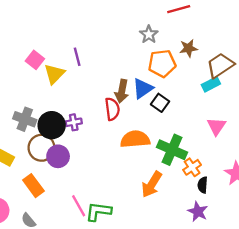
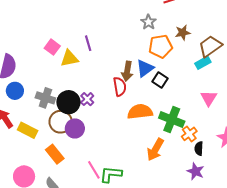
yellow triangle: (54, 74) -> (69, 58), turned 36
purple cross: (74, 122) -> (87, 99), turned -32

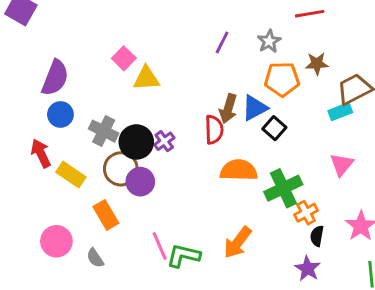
purple line: (88, 43) -> (222, 43), moved, turned 35
green cross: (172, 120) -> (283, 188), turned 35
orange arrow: (155, 150) -> (238, 242), moved

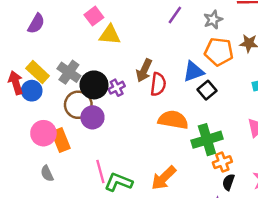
purple semicircle: (55, 78) -> (36, 24), size x0.7
brown arrow: (228, 109) -> (144, 70), moved
blue circle: (60, 114) -> (32, 91), moved
yellow rectangle: (71, 175) -> (38, 72), moved
pink circle: (56, 241) -> (43, 133), moved

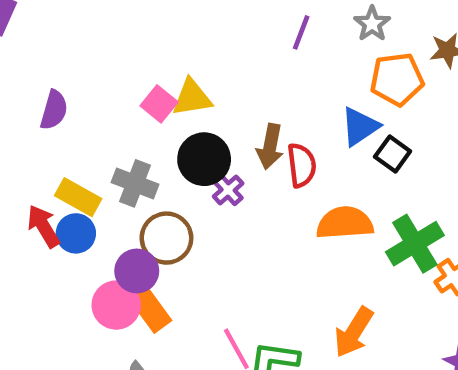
pink square: (94, 16) -> (159, 104), moved
black circle: (94, 85) -> (204, 159), moved
purple circle: (92, 117) -> (137, 271), moved

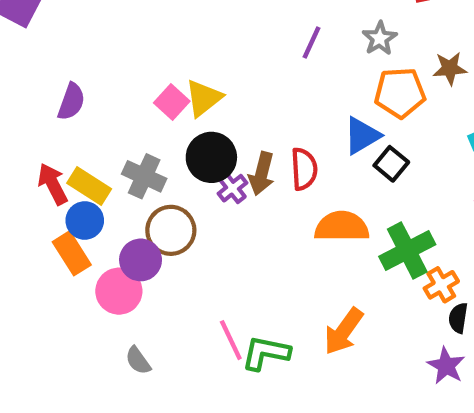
yellow triangle: (192, 98) -> (204, 98), turned -33
brown arrow: (270, 147) -> (262, 174), moved
red arrow: (43, 226) -> (53, 184), moved
orange rectangle: (151, 310) -> (72, 253), moved

